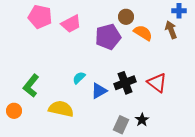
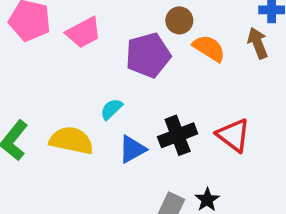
cyan semicircle: (79, 78) -> (111, 109), moved
yellow semicircle: (61, 109) -> (71, 141), moved

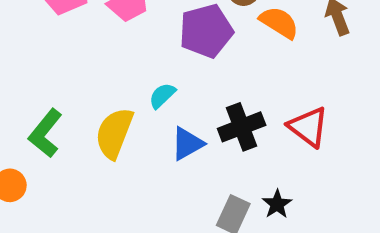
yellow semicircle: (71, 141) -> (114, 133), turned -81

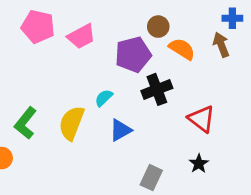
black cross: (242, 127) -> (157, 89), moved
black star: (277, 204) -> (199, 164), moved

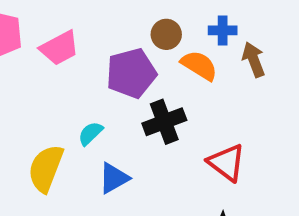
blue cross: (232, 18) -> (223, 30), moved

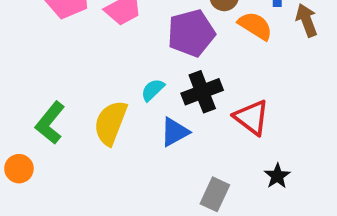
black cross: (164, 122) -> (202, 92), moved
red triangle: (226, 163) -> (252, 117), moved

